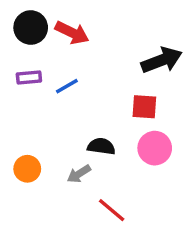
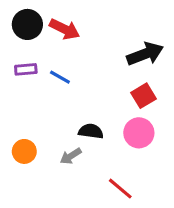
blue line: (67, 86) -> (60, 77), turned 60
red square: (144, 107) -> (144, 96), moved, turned -35
red line: (112, 210) -> (120, 189), moved

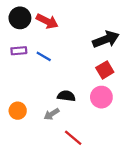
red line: (120, 189) -> (73, 138), moved

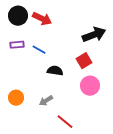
red square: (105, 70) -> (84, 61), moved
black semicircle: (66, 96) -> (55, 71), moved

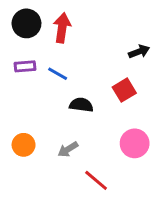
red arrow: (42, 19) -> (62, 28), turned -108
black arrow: (94, 35) -> (139, 52), size x0.6
pink circle: (90, 86) -> (135, 143), moved

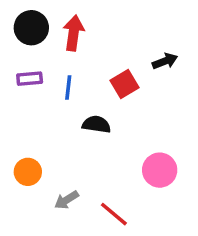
blue line: (58, 74) -> (68, 87), turned 66
red square: (124, 90) -> (124, 84), moved
gray arrow: (68, 149) -> (66, 200), moved

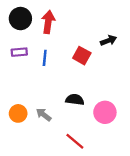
red square: (124, 84) -> (82, 56), turned -30
black semicircle: (96, 124) -> (75, 100), moved
gray arrow: (66, 200) -> (44, 115), moved, turned 70

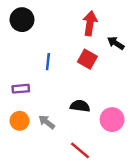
red arrow: (48, 22) -> (90, 23), moved
black arrow: (108, 41) -> (116, 43), turned -126
purple rectangle: (19, 52) -> (21, 89), moved

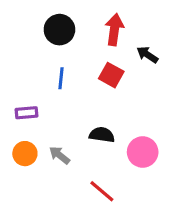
black circle: (22, 20) -> (59, 30), moved

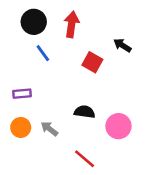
black circle: (59, 30) -> (34, 22), moved
red arrow: (114, 30) -> (72, 24), moved
blue line: (61, 78) -> (43, 53), moved, turned -42

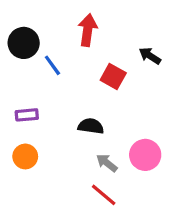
black circle: (34, 22) -> (24, 43), moved
black semicircle: (85, 112) -> (91, 126), moved
gray arrow: (49, 129) -> (107, 163), moved

